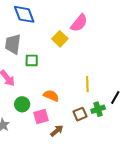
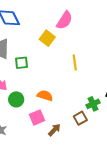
yellow line: (87, 84) -> (75, 62), moved
green circle: (22, 104) -> (16, 99), moved
brown square: (80, 114) -> (80, 118), moved

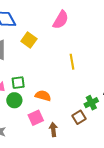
yellow square: (47, 38) -> (29, 40), moved
green square: (22, 63) -> (18, 83), moved
brown arrow: (54, 130) -> (53, 130), turned -48

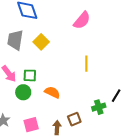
yellow square: (29, 40) -> (41, 42), moved
brown square: (79, 117) -> (74, 119), moved
pink square: (36, 118) -> (31, 125), moved

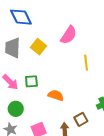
pink semicircle: (82, 20) -> (69, 35), moved
green circle: (23, 92) -> (16, 109), moved

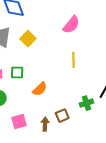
pink semicircle: (69, 35) -> (71, 25), moved
orange semicircle: (56, 95) -> (40, 89), turned 112

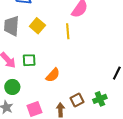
yellow line: (73, 60) -> (68, 31), moved
green cross: (86, 103) -> (100, 99), moved

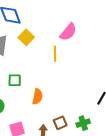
yellow square: (37, 26) -> (26, 37), moved
orange semicircle: (53, 75) -> (37, 97), turned -35

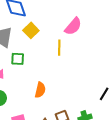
green square: (15, 80) -> (18, 59), moved

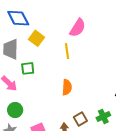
orange semicircle: (40, 90) -> (67, 87), moved

